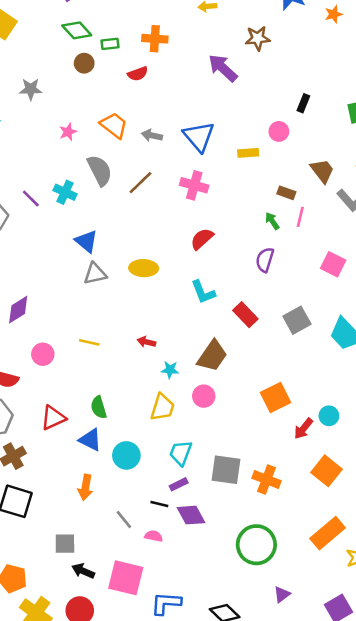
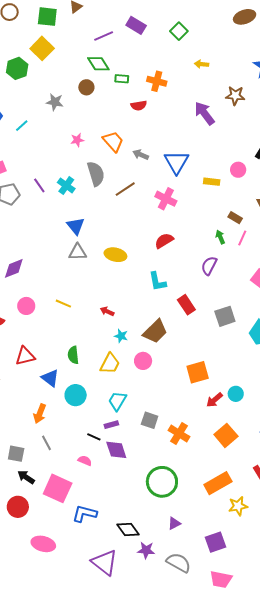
brown circle: (84, 63) -> (86, 87), moved
green semicircle: (99, 407) -> (73, 355), moved
gray square: (226, 470) -> (150, 420), size x0.7
gray line: (124, 520) -> (47, 443), moved

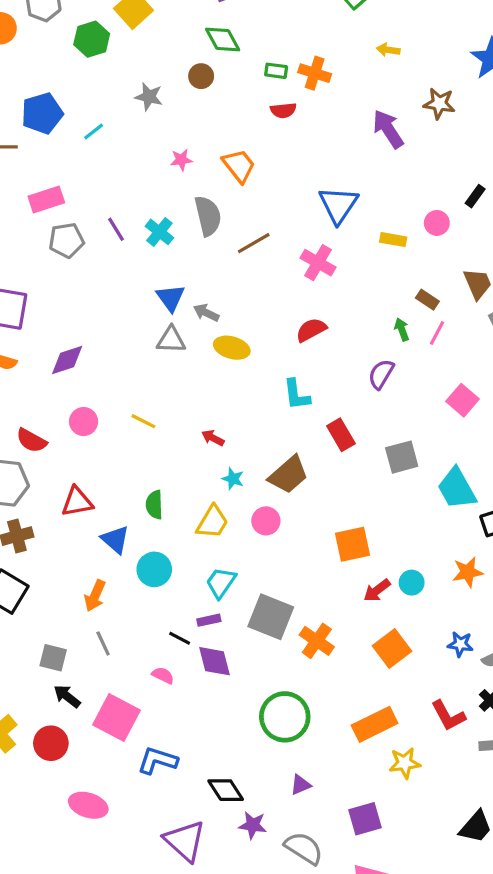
green rectangle: (122, 79) -> (276, 71), moved
gray arrow: (141, 155) -> (206, 313), moved
gray square: (150, 420) -> (271, 617), size x1.6

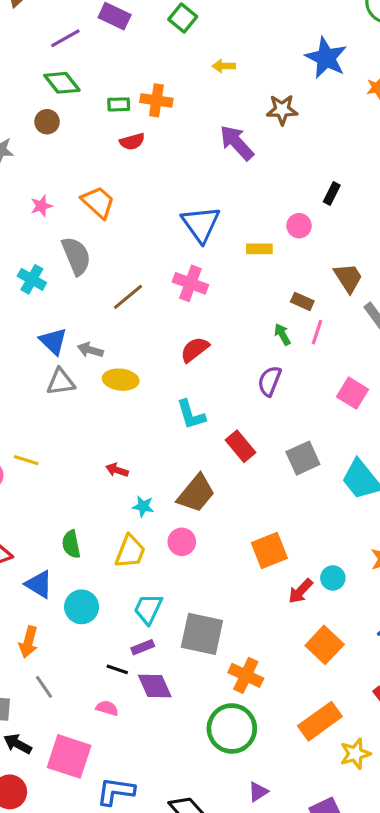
brown line: (254, 243) -> (128, 297), moved
yellow line: (143, 421) -> (26, 460), moved
orange cross: (317, 641) -> (246, 675), moved

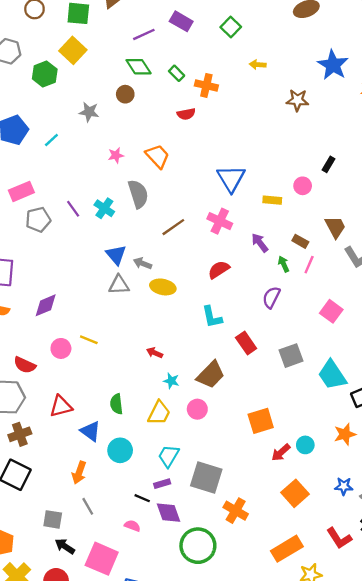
green rectangle: (119, 104) -> (177, 73), moved, turned 42
purple arrow: (237, 143) -> (260, 243), moved, size x0.7
green circle: (232, 728) -> (198, 546), moved

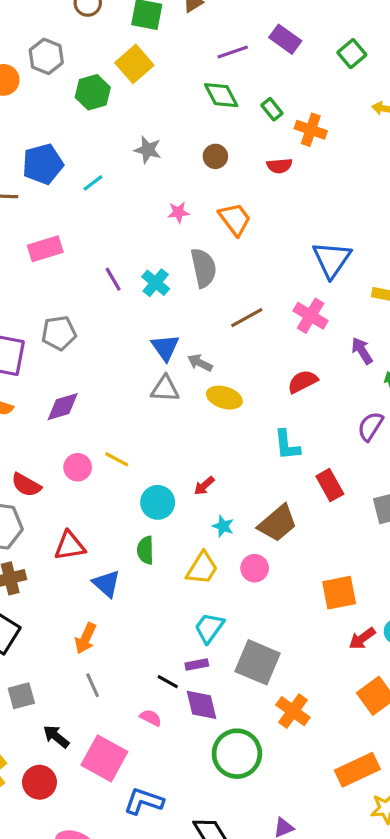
brown circle: (125, 94) -> (215, 156), moved
gray pentagon: (38, 220) -> (59, 333), moved
red arrow: (155, 353) -> (204, 486), turned -70
cyan circle: (120, 450) -> (158, 502), moved
gray square: (53, 519) -> (21, 696), moved, turned -30

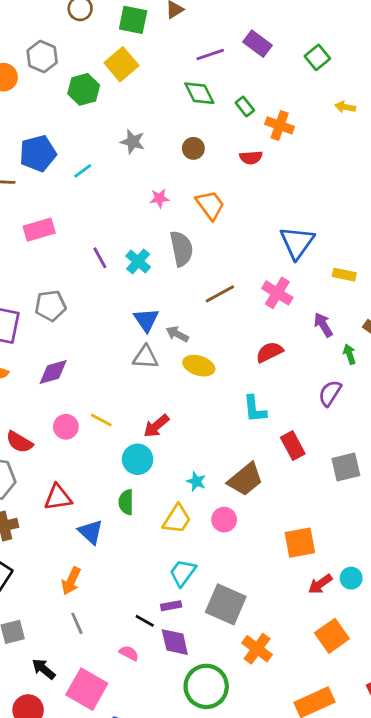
red arrow: (204, 486) -> (156, 426), moved, size x1.4

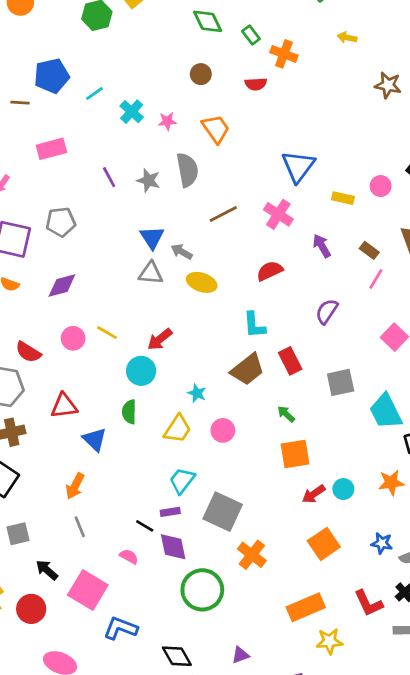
gray star: (133, 142) -> (149, 180), moved
cyan cross: (138, 261) -> (132, 112), moved
green arrow: (349, 354) -> (286, 414), moved, turned -30
brown trapezoid: (245, 479) -> (247, 369), moved

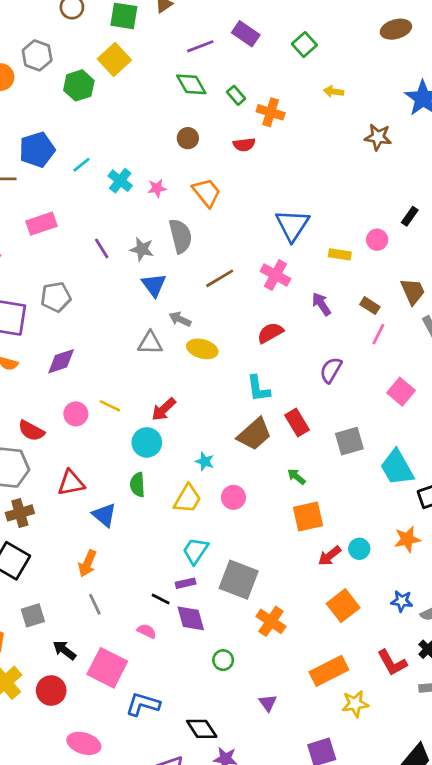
blue triangle: (152, 237) -> (154, 285), moved
green circle: (202, 590) -> (223, 660), size x0.5
purple triangle: (240, 655) -> (268, 703), moved, turned -42

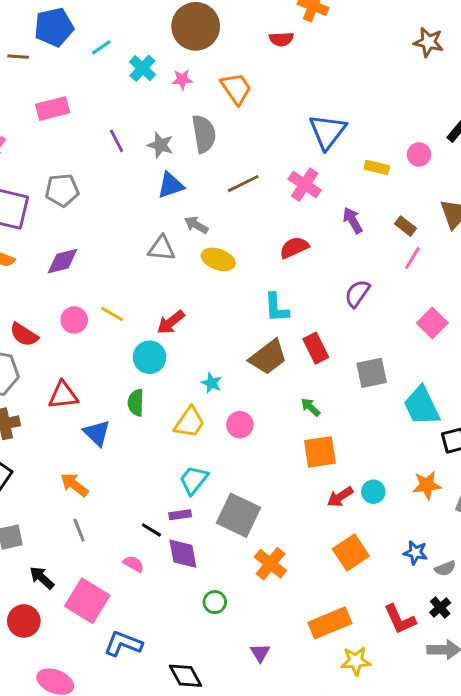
brown circle: (188, 138) -> (196, 26), moved, size x2.0
blue triangle: (154, 285) -> (171, 185), turned 44
orange arrow: (87, 563) -> (74, 485), turned 100

